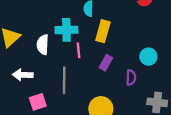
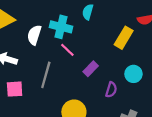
yellow rectangle: (103, 31) -> (124, 38), moved
pink line: (79, 50) -> (67, 50), turned -56

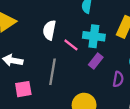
cyan cross: (61, 27) -> (94, 36), moved
white semicircle: (34, 35) -> (49, 30), moved

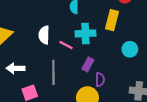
purple rectangle: (96, 61) -> (88, 64), moved
purple semicircle: (118, 79) -> (100, 80), moved

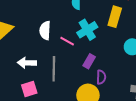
cyan cross: (85, 33) -> (87, 30), turned -30
white arrow: (16, 68) -> (27, 63), moved

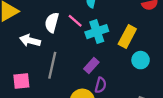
yellow rectangle: (115, 17) -> (127, 37), moved
pink line: (67, 41) -> (75, 21), moved
white arrow: (27, 63) -> (30, 41), moved

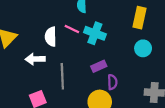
cyan cross: (97, 32) -> (95, 33), turned -35
yellow rectangle: (127, 37) -> (140, 18), moved
purple rectangle: (91, 65) -> (99, 66), turned 40

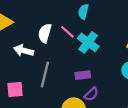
purple semicircle: (112, 82) -> (91, 94), turned 32

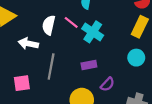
purple semicircle: (91, 94) -> (107, 84), moved

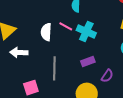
white arrow: (28, 44) -> (19, 52), moved

